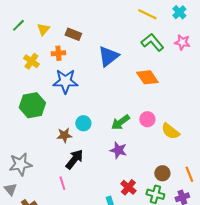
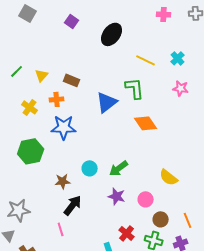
green L-shape: (152, 42) -> (135, 88), moved, turned 35
pink circle: (147, 119) -> (146, 199), moved
cyan circle: (83, 123) -> (90, 168), moved

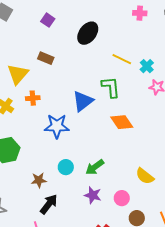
cyan cross: (178, 58) -> (147, 66), moved
yellow triangle: (42, 75) -> (18, 74), size x1.6
brown rectangle: (72, 80) -> (46, 58), moved
blue star: (64, 127) -> (57, 126), moved

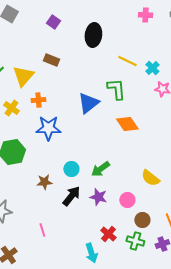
black ellipse: (88, 33) -> (93, 35), turned -30
blue star: (57, 126) -> (48, 128), moved
black arrow: (49, 204) -> (71, 196), moved

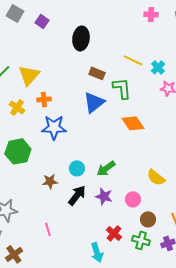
purple square: (53, 22) -> (42, 21), moved
black ellipse: (93, 35) -> (81, 38), moved
brown rectangle: (51, 60) -> (97, 73), moved

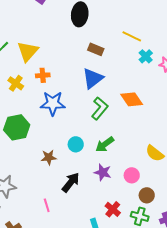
cyan cross: (158, 67) -> (146, 56), moved
green L-shape: (122, 88) -> (100, 108), moved, turned 45
black arrow: (77, 195) -> (71, 182), moved

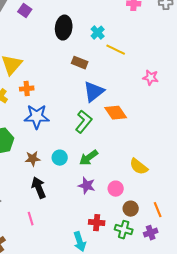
cyan cross: (146, 56) -> (98, 33), moved
blue triangle: (93, 78) -> (94, 92), moved
brown star: (49, 157) -> (33, 159), moved
black arrow: (71, 182) -> (39, 188), moved, turned -60
red cross: (113, 209) -> (97, 223), turned -35

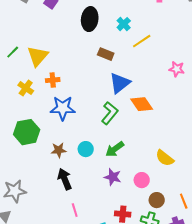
yellow line: (116, 50) -> (142, 41), turned -60
pink line: (31, 219) -> (75, 210), moved

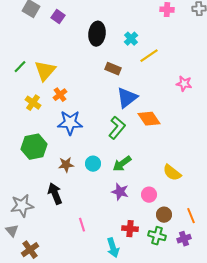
orange cross: (53, 80) -> (60, 95), turned -32
black arrow: (65, 179) -> (55, 194), moved

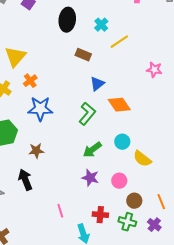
blue triangle: (127, 98) -> (97, 84), size x0.7
cyan circle: (93, 164) -> (122, 142), moved
pink line: (82, 225) -> (60, 211), moved
purple cross: (184, 239) -> (154, 225), turned -32

